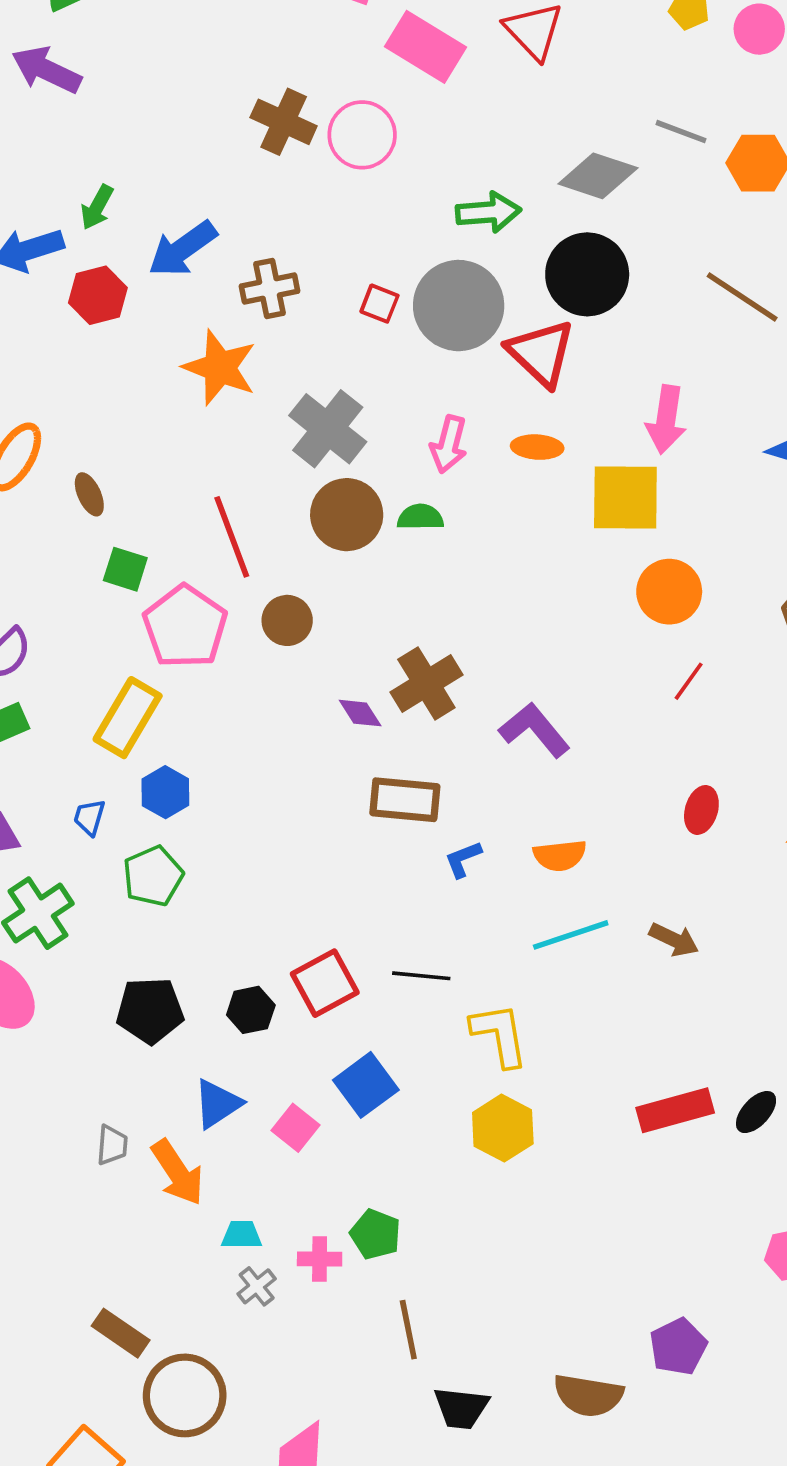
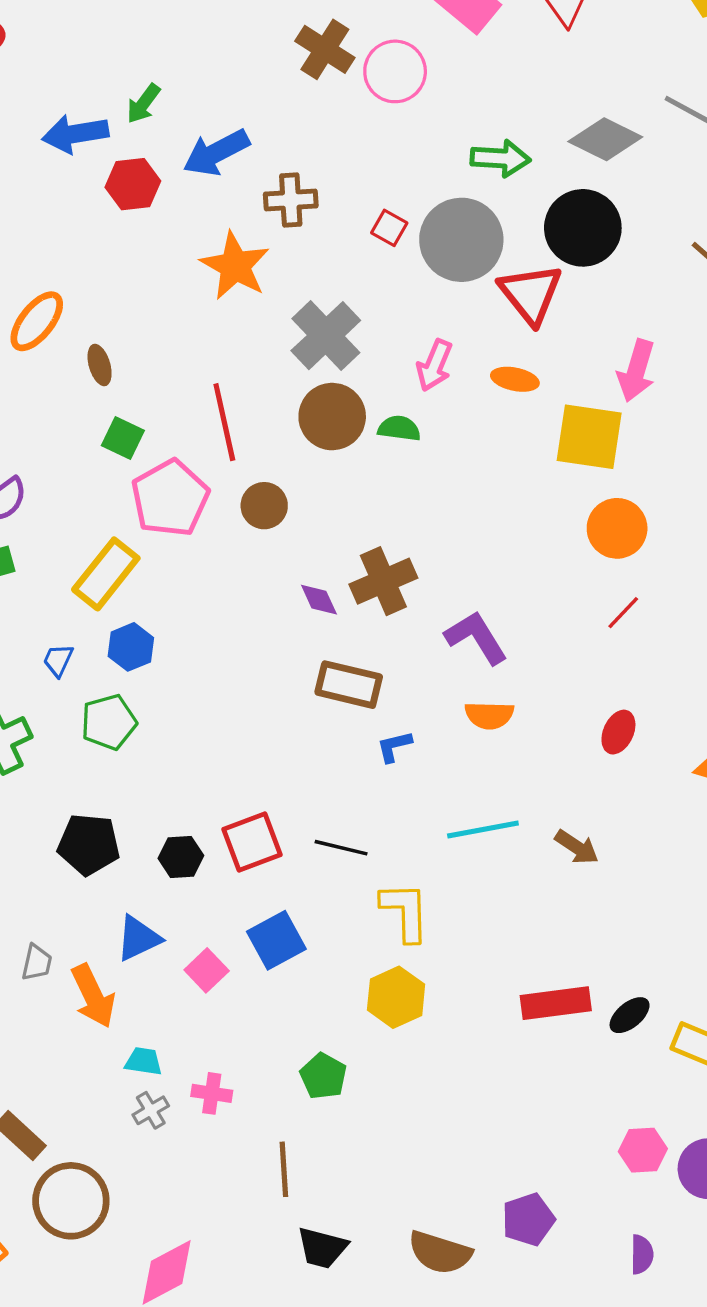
orange semicircle: (560, 855) -> (489, 715), moved
green pentagon: (375, 1234) -> (323, 1076), moved

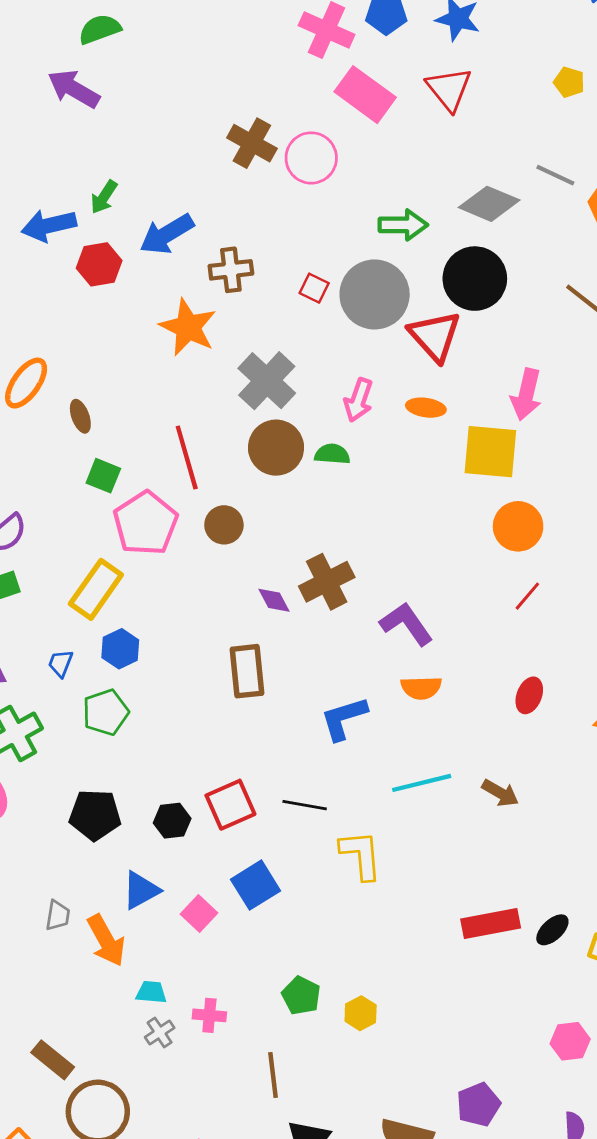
brown rectangle: (349, 685) -> (247, 671), moved, turned 74
blue L-shape: (394, 746) -> (344, 718), size x1.6
yellow hexagon: (396, 997) -> (361, 1013), moved, size x0.7

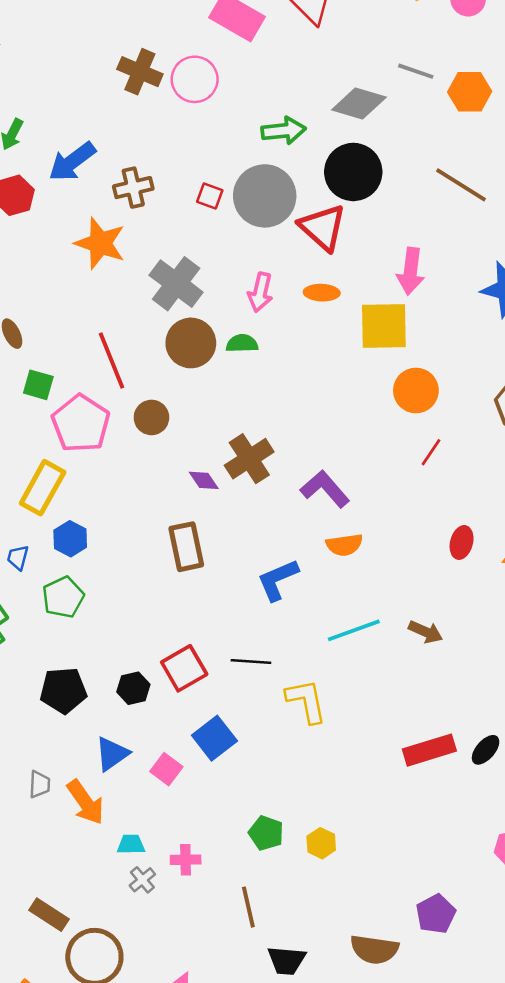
red ellipse: (529, 695) -> (462, 542), moved

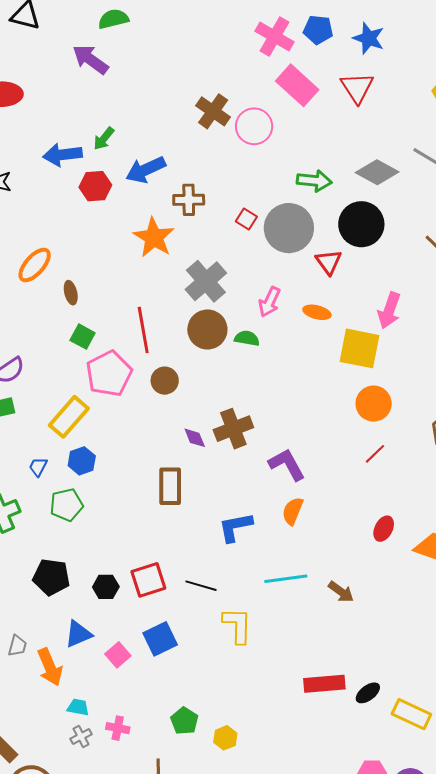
red triangle: (323, 227) -> (329, 262), size x0.7
orange semicircle: (344, 545) -> (293, 511), turned 108

